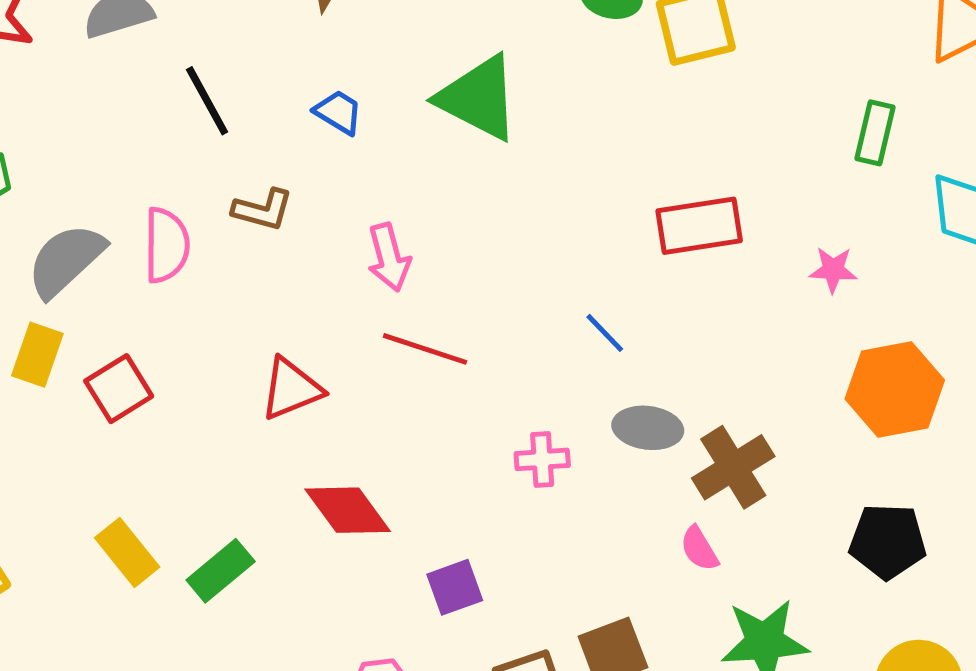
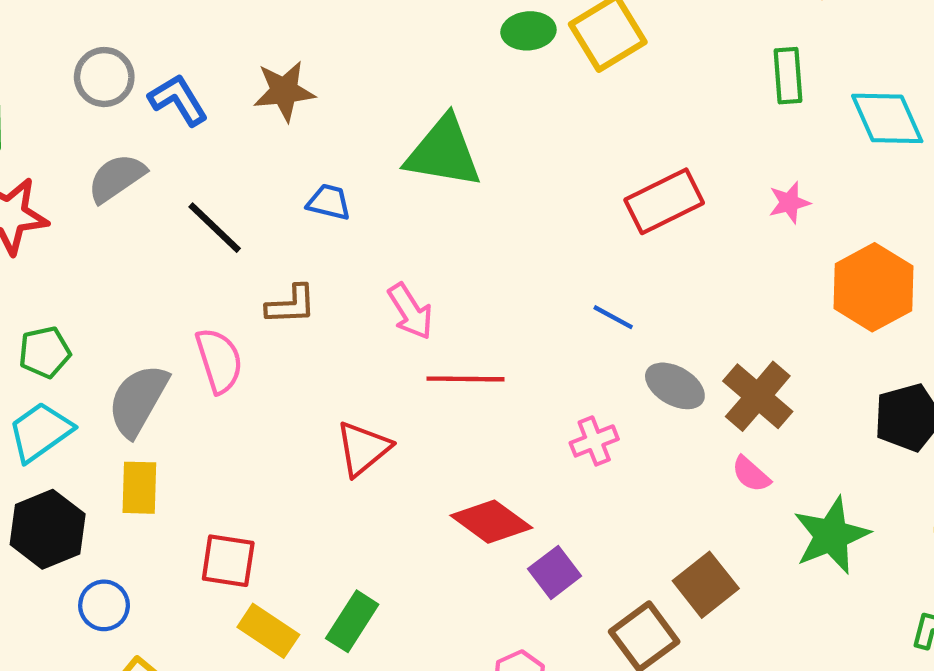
red square: (119, 389) -> (228, 561), moved, turned -32
gray ellipse: (648, 428) -> (675, 386), turned 40
red diamond: (348, 510) -> (491, 522), moved

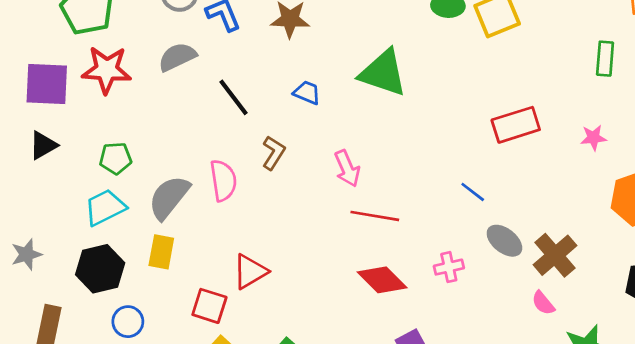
brown L-shape: (291, 305) -> (273, 153), turned -64
red triangle: (363, 449) -> (250, 272), moved
red diamond: (491, 522) -> (382, 280), moved

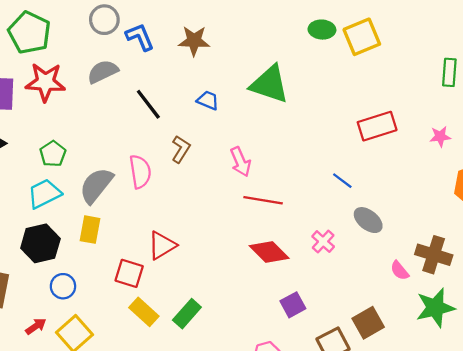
green pentagon: (116, 158) -> (53, 154), turned -30
brown cross: (555, 255) -> (434, 255), moved, turned -32
pink cross: (449, 267) -> (323, 242), turned -35

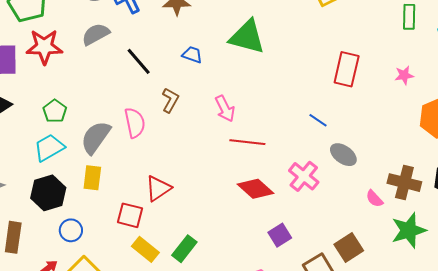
red rectangle: (377, 126) -> (347, 69), turned -56
pink cross: (323, 242) -> (304, 176), size x1.4

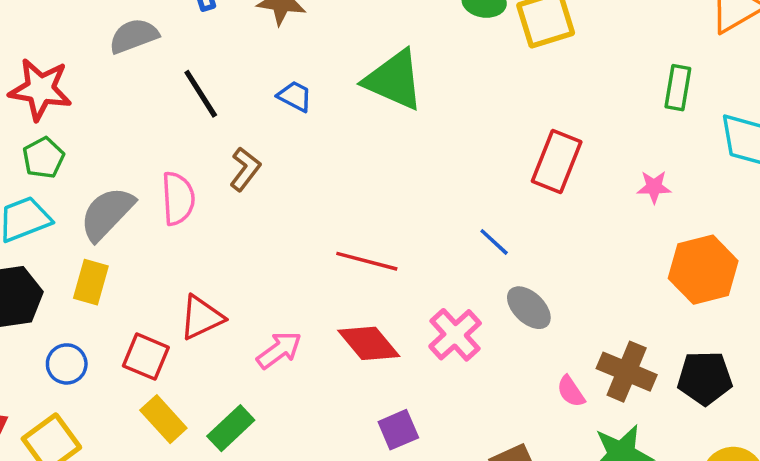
red star: (44, 47) -> (40, 89), moved
pink arrow: (225, 109) -> (279, 350), moved, turned -108
blue circle: (71, 230) -> (67, 364), moved

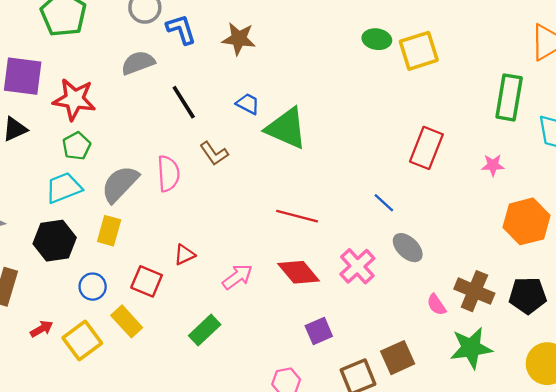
green triangle: (394, 80) -> (286, 128), moved
green rectangle: (678, 88) -> (509, 97), size x1.5
brown L-shape: (245, 169) -> (214, 153), turned 108
red triangle: (201, 317) -> (184, 255), size x0.7
yellow rectangle: (163, 419) -> (127, 321), moved

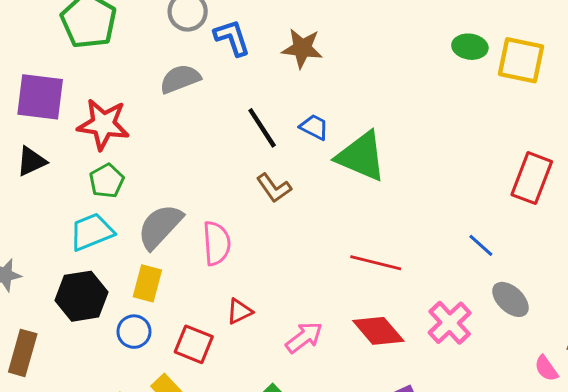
yellow square: (419, 51) -> (521, 60), turned 30
black line: (184, 102) -> (262, 128), moved
pink semicircle: (168, 174) -> (217, 243), moved
blue circle: (93, 287) -> (134, 332), moved

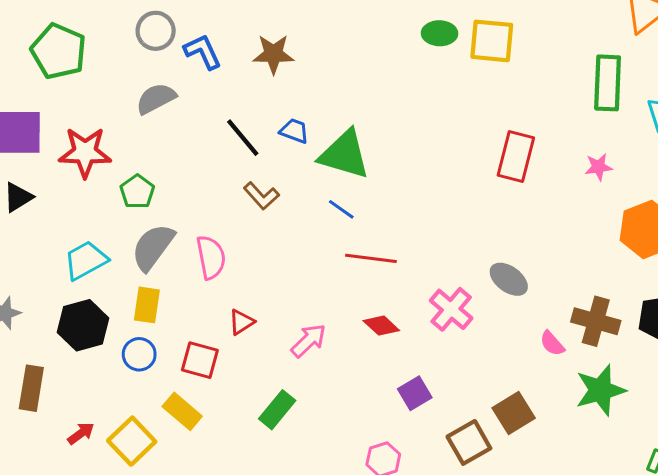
green pentagon: (107, 181) -> (137, 192), moved
blue line: (481, 245) -> (341, 209), moved
red diamond: (378, 331) -> (381, 326), size x0.7

